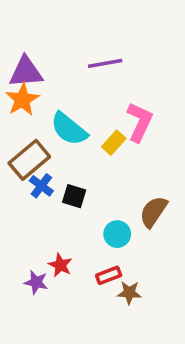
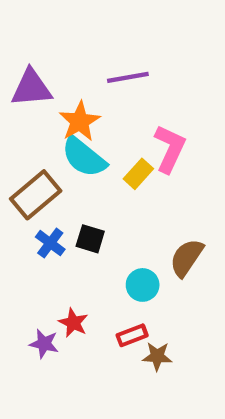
orange star: (22, 100) -> (80, 121), moved
blue cross: (41, 186) -> (50, 243), moved

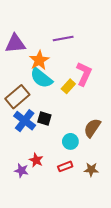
blue cross: (50, 243) -> (25, 121), size x1.5
brown star: (157, 356) -> (91, 170), moved

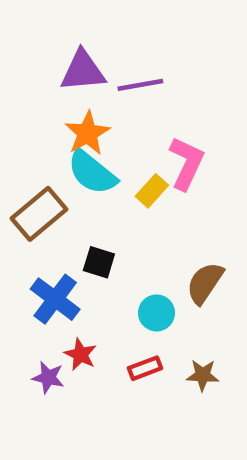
purple triangle: (15, 44) -> (83, 71), moved
blue cross: (25, 121) -> (55, 299), moved

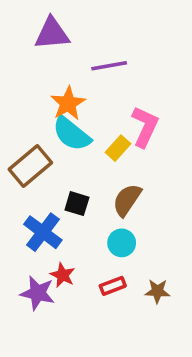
purple triangle: (83, 71) -> (52, 34), moved
brown semicircle: (205, 283) -> (127, 200), moved
purple star: (48, 377) -> (38, 293), size x1.4

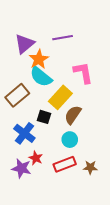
purple triangle: (52, 34) -> (24, 44), moved, turned -35
pink L-shape: (145, 127) -> (83, 73), turned -35
yellow rectangle: (118, 148) -> (60, 97), moved, size x1.6
red rectangle: (113, 286) -> (65, 164), size x1.5

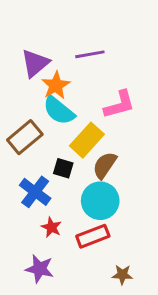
pink L-shape: (83, 73) -> (119, 105), turned 85
cyan circle: (70, 140) -> (100, 201), size x1.6
brown star: (90, 167) -> (122, 275), moved
purple star: (21, 168) -> (40, 269), moved

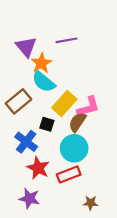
purple triangle: (35, 63) -> (26, 47), turned -30
pink L-shape: (119, 105) -> (88, 107), moved
red star: (51, 227) -> (38, 168), size x1.5

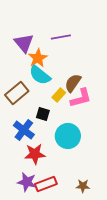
yellow rectangle: (64, 104) -> (59, 95), size x0.6
brown semicircle: (77, 122) -> (73, 83), moved
red star: (38, 168) -> (35, 154), turned -30
red rectangle: (69, 174) -> (46, 184), moved

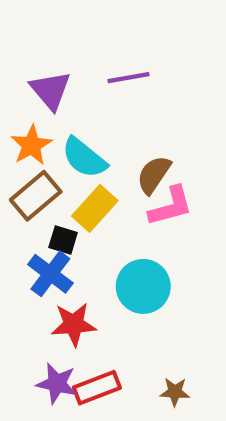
orange star: (38, 58) -> (31, 145), moved
yellow rectangle: (59, 95) -> (95, 208), moved, size x1.5
black square: (43, 114) -> (63, 240), moved

